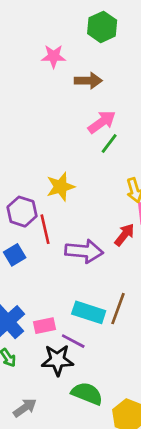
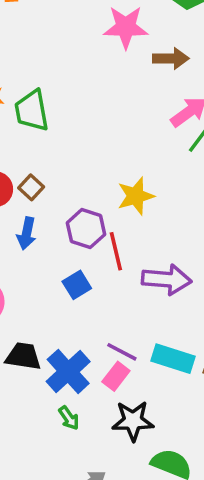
pink star: (54, 56) -> (126, 27), size x1.4
pink rectangle: (45, 326) -> (116, 376), turned -40
purple line: (73, 341) -> (122, 352), moved

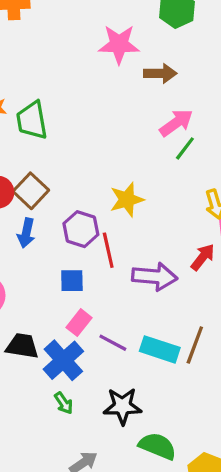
brown square: (31, 187) -> (31, 191), size x1.5
blue square: (77, 285) -> (72, 281), turned 30
pink rectangle: (116, 376) -> (79, 323), moved

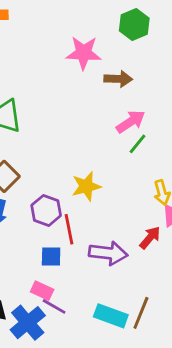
blue square: (72, 281) -> (51, 256), moved
pink rectangle: (79, 323) -> (42, 291), turned 75
purple line: (113, 343) -> (54, 306), moved

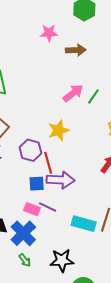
pink star: (84, 53) -> (49, 33), size x0.7
pink arrow: (131, 122) -> (73, 93), moved
purple arrow: (108, 253) -> (61, 180), moved
purple line: (54, 306) -> (48, 207), moved

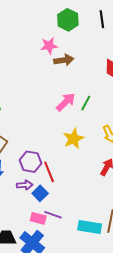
pink star: (49, 33) -> (49, 46), moved
yellow star: (58, 130) -> (73, 139), moved
purple arrow: (61, 180) -> (25, 185), moved, size x0.6
blue square: (37, 184) -> (40, 193), turned -35

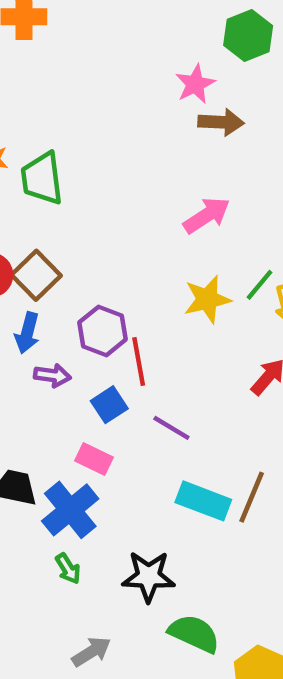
pink star: (49, 46) -> (195, 84), turned -30
green line: (86, 103) -> (260, 285), moved
purple arrow: (25, 185) -> (52, 375), moved
purple line: (53, 215) -> (171, 428), moved

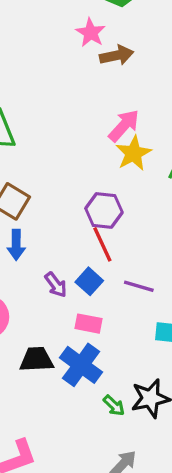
yellow star: (207, 299) -> (133, 153), moved
purple hexagon: (102, 331) -> (104, 210), moved
purple arrow: (52, 375) -> (56, 285), moved, turned 60
green arrow: (68, 569) -> (114, 405), moved

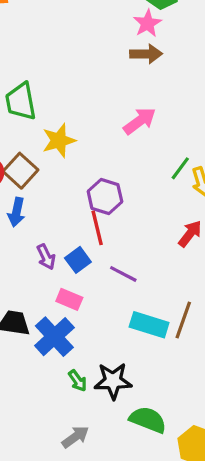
pink star: (91, 33) -> (147, 23), moved
yellow star: (133, 153) -> (59, 140), moved

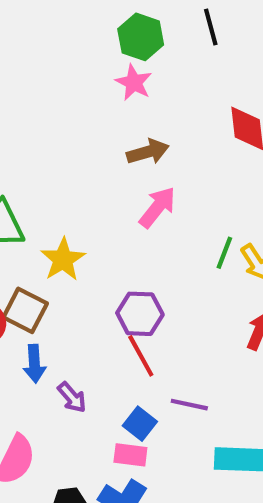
brown arrow: (146, 54) -> (148, 152), moved
purple arrow: (46, 257) -> (72, 397), moved
blue square: (78, 260) -> (140, 424), moved

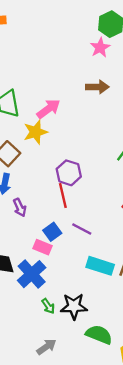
pink arrow: (157, 207) -> (48, 109), moved

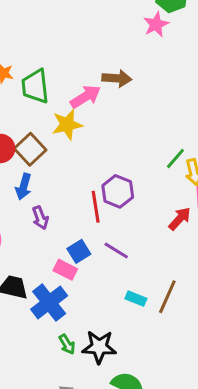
brown arrow: (97, 87) -> (117, 78), moved
purple hexagon: (69, 173) -> (118, 191), moved
cyan rectangle: (100, 266) -> (136, 299), size x0.6

